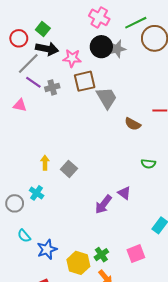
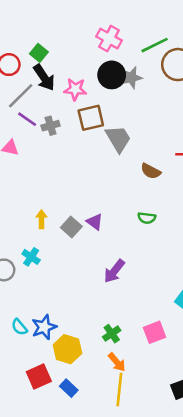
black arrow: (47, 49) -> (44, 78), turned 45
green semicircle: (148, 164) -> (147, 218), moved
purple triangle: (124, 193) -> (95, 222), moved
cyan semicircle: (24, 236) -> (19, 327), moved
yellow hexagon: (78, 263) -> (67, 349), moved

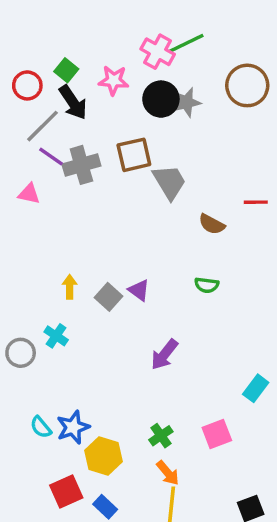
green line: (155, 45) -> (186, 43), moved
pink star: (75, 89) -> (114, 80), moved
gray cross: (51, 126) -> (81, 165), size x1.5

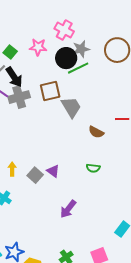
green line: (186, 43) -> (78, 68), moved
green square: (66, 70) -> (10, 52), moved
black arrow: (73, 102) -> (14, 77), moved
gray star: (186, 102) -> (81, 49), moved

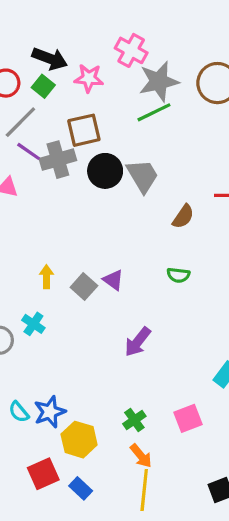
gray star: (81, 49) -> (159, 81), size x1.4
black circle: (66, 58) -> (105, 171), moved
black arrow: (14, 77) -> (50, 59), moved, turned -35
brown square: (50, 91) -> (84, 130), moved
brown semicircle: (96, 132) -> (183, 217), turned -84

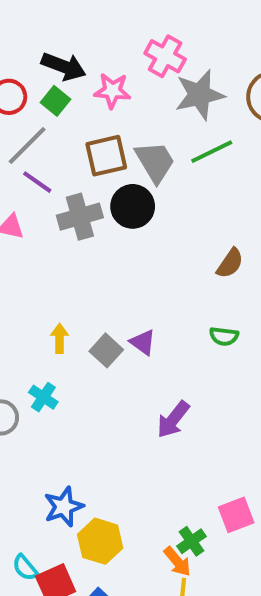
green line: (154, 112) -> (212, 152), moved
gray cross: (58, 160) -> (80, 217), moved
gray trapezoid: (143, 176) -> (155, 162), moved
cyan semicircle: (19, 412) -> (25, 568), moved
green cross: (134, 420) -> (191, 541), moved

